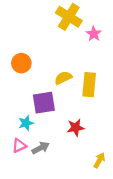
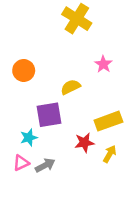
pink star: (94, 34) -> (103, 64), moved
yellow rectangle: (89, 85) -> (108, 121), moved, turned 65
yellow arrow: (99, 160) -> (110, 154), moved

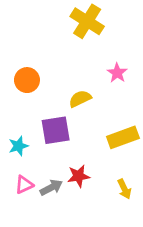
cyan star: (29, 138) -> (18, 146), moved
red star: (84, 143) -> (79, 176), moved
yellow arrow: (110, 154) -> (124, 189), moved, turned 126

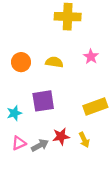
yellow cross: (87, 21) -> (68, 17), turned -30
yellow semicircle: (80, 99) -> (54, 62), moved, turned 35
yellow arrow: (124, 189) -> (84, 140), moved

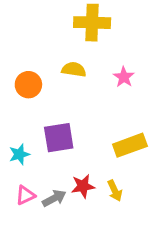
yellow semicircle: (54, 62) -> (74, 70), moved

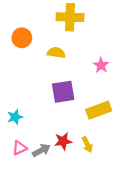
pink star: (124, 77) -> (101, 65), moved
orange circle: (28, 85) -> (22, 38), moved
purple square: (59, 138) -> (63, 92), moved

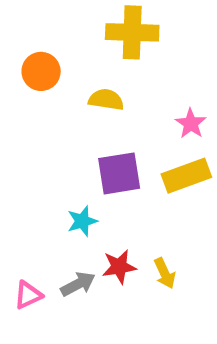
yellow rectangle: (99, 110) -> (186, 176), moved
cyan star: (15, 117) -> (82, 221), moved
pink triangle: (20, 148) -> (28, 295), moved

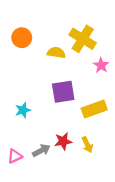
yellow cross: (132, 32) -> (83, 39), moved, turned 30
yellow rectangle: (186, 176) -> (94, 109), moved
cyan star: (82, 221) -> (23, 110), moved

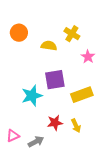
yellow cross: (83, 39) -> (72, 34), size x0.7
cyan star: (23, 110) -> (32, 96), moved, size x1.5
gray arrow: (41, 150) -> (36, 142), moved

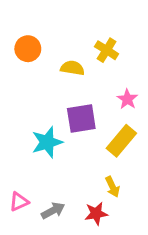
pink star: (88, 57) -> (127, 99), moved
yellow rectangle: (82, 95) -> (121, 141), turned -30
red star: (55, 123) -> (96, 214), moved

